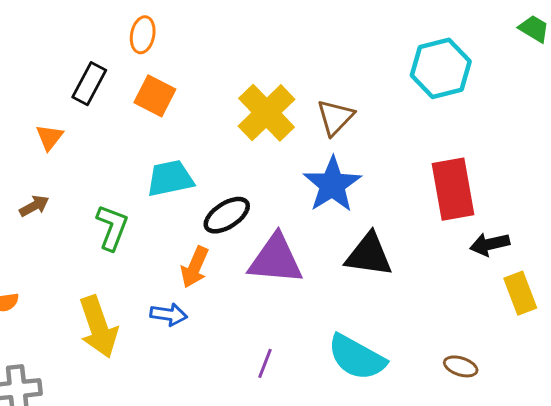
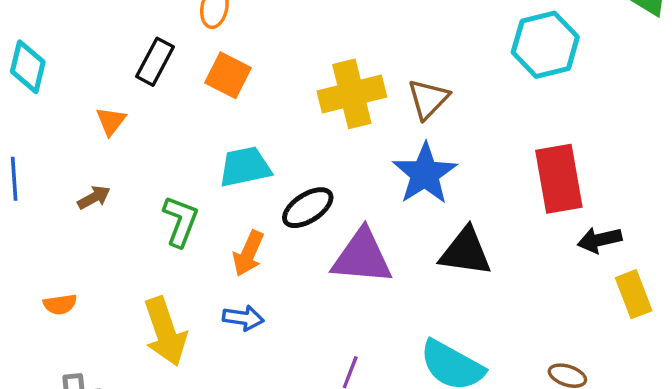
yellow cross: (266, 113) -> (352, 94), turned 30
orange arrow: (195, 267) -> (248, 253), moved

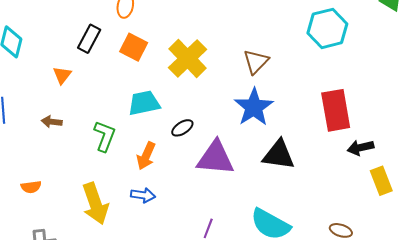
yellow cross: (352, 94) -> (188, 58), moved, turned -30
brown arrow: (94, 197) -> (52, 122), turned -144
black ellipse: (308, 208) -> (182, 128), size x0.7

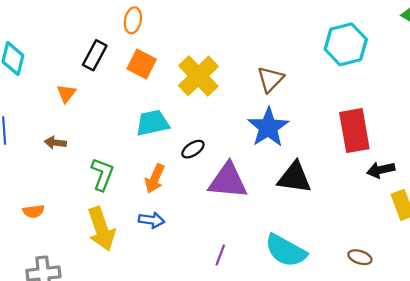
green L-shape: (105, 136) -> (102, 174), moved

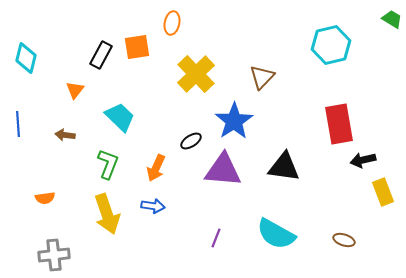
orange ellipse: (133, 20) -> (172, 23), moved
orange square: (142, 64) -> (137, 47), moved, turned -36
cyan trapezoid: (153, 123) -> (120, 117), moved, turned 56
blue star: (268, 127) -> (234, 121), moved

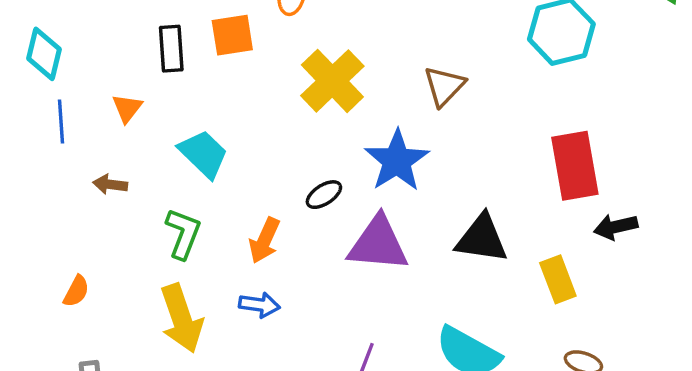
black rectangle: (101, 55) -> (171, 49), turned -32
blue line: (18, 124) -> (61, 122), moved
yellow rectangle: (383, 192) -> (558, 279), moved
orange semicircle: (45, 198) -> (76, 291), turned -54

